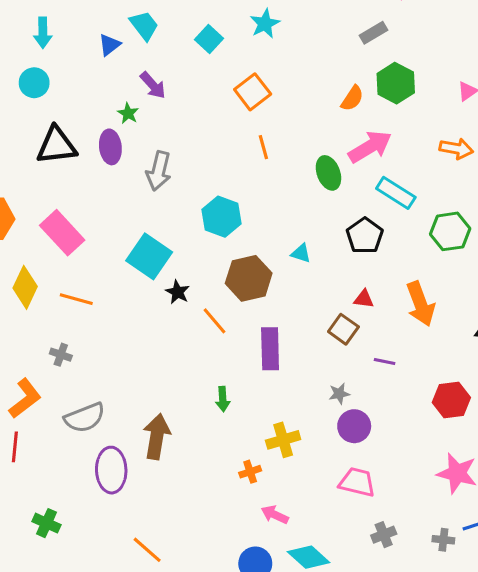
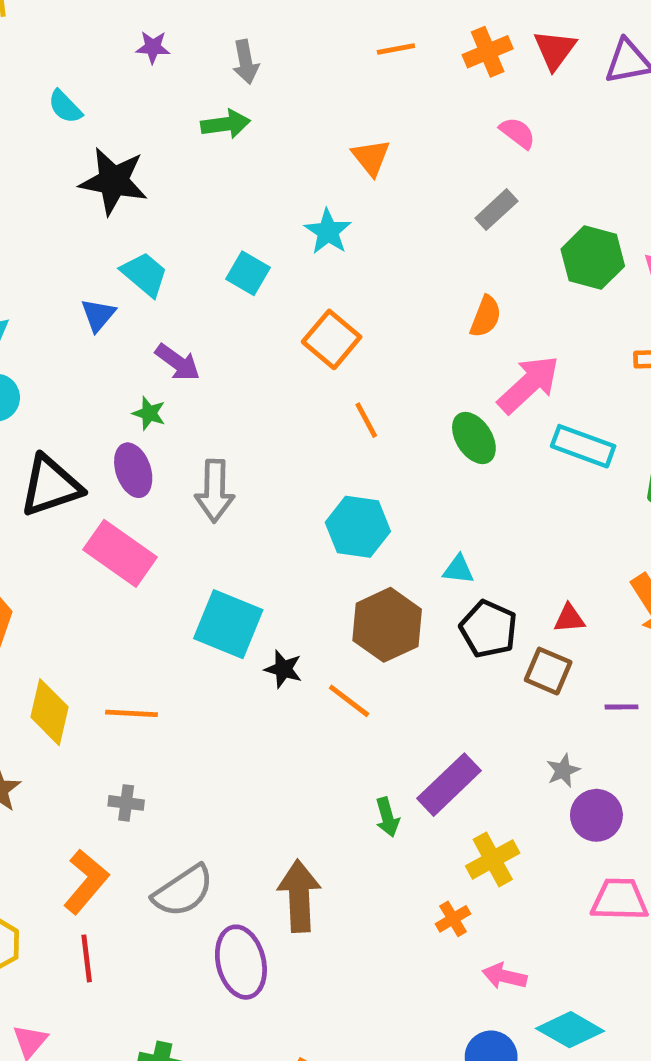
green hexagon: (396, 83) -> (593, 258), moved
cyan hexagon: (222, 217) -> (358, 527), moved
pink rectangle: (62, 233) -> (120, 553), moved
black pentagon: (365, 236) -> (489, 629), moved
purple rectangle: (270, 349) -> (449, 785), moved, turned 60

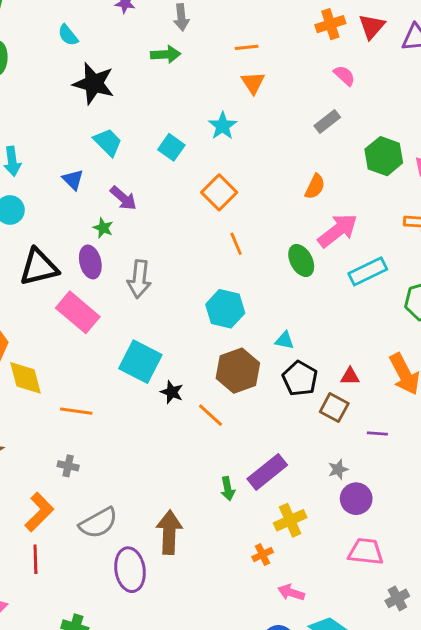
orange line: (396, 49) -> (247, 47), moved
blue triangle: (98, 315) -> (73, 180), moved, turned -30
cyan rectangle: (583, 446) -> (368, 271), turned -51
yellow diamond: (50, 712) -> (26, 378), moved, turned -33

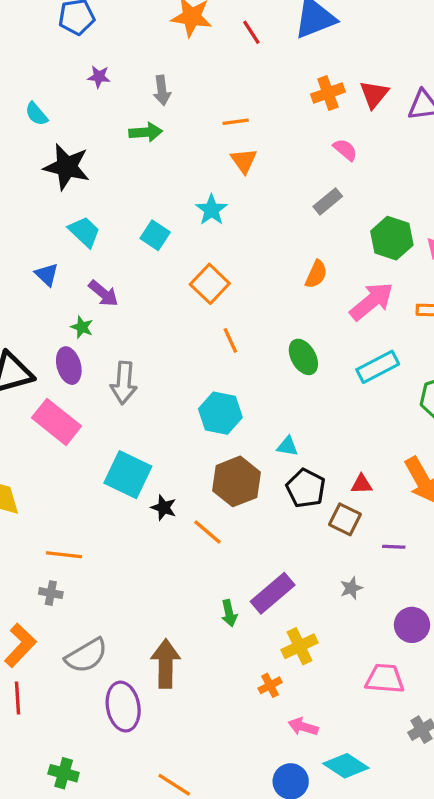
pink arrow: (338, 230) -> (372, 301), moved
orange line: (76, 411) -> (64, 555), moved
purple circle: (356, 499) -> (412, 625), moved

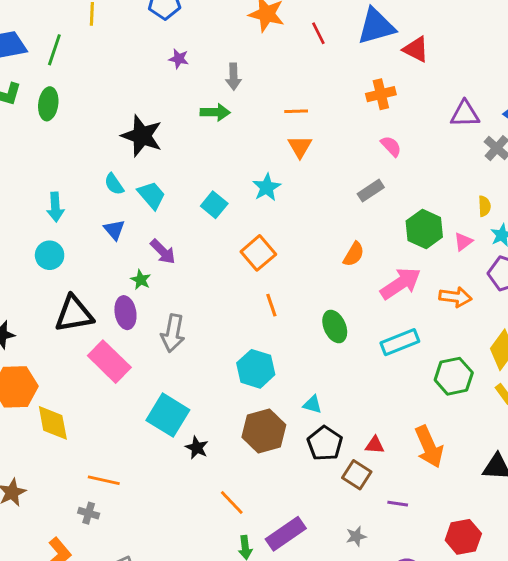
red triangle: (374, 94) -> (416, 49), moved, turned -48
cyan semicircle: (36, 114) -> (114, 184), moved
orange line: (207, 532) -> (232, 503), moved

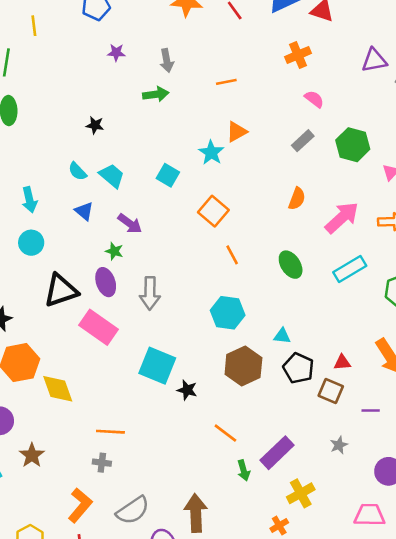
black star: (142, 136) -> (95, 125), size x0.5
orange triangle: (300, 147) -> (237, 132), moved, turned 40
green hexagon: (424, 229) -> (353, 145), moved

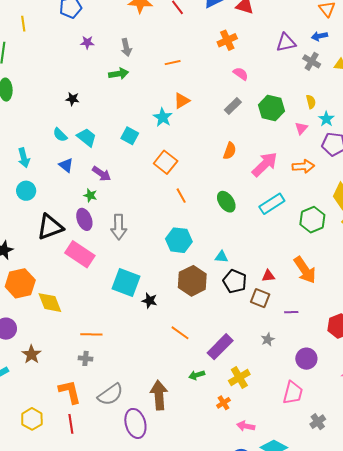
green arrow: (244, 470) -> (197, 375), moved, turned 91
orange L-shape: (80, 505) -> (70, 392), turned -52
pink trapezoid: (369, 515) -> (293, 393), turned 105

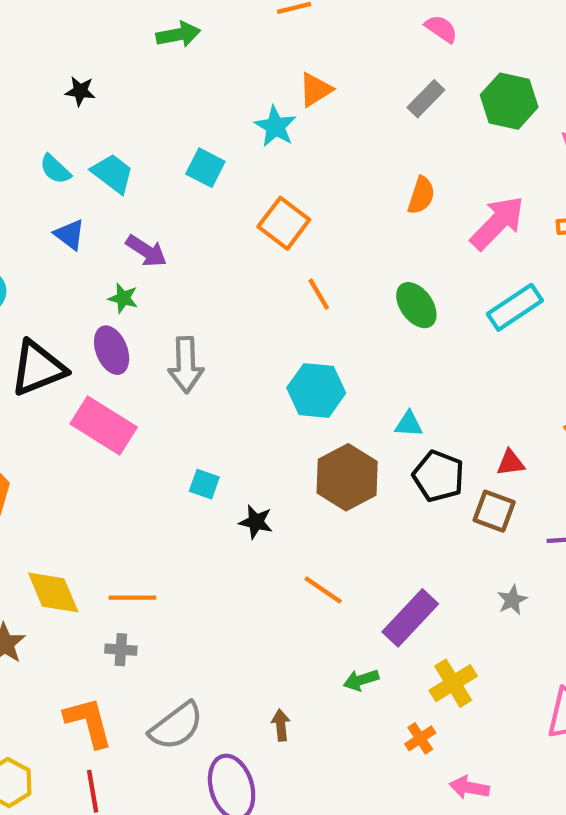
cyan square: (126, 282) -> (204, 484), size x0.5
yellow diamond: (50, 303) -> (53, 592), moved
brown arrow: (159, 395) -> (281, 725), size x0.5

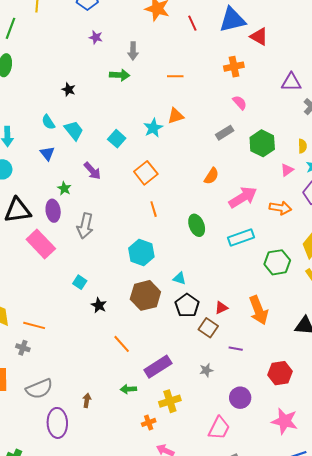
purple arrow: (146, 251) -> (92, 171), moved
red triangle: (511, 463) -> (221, 308), turned -32

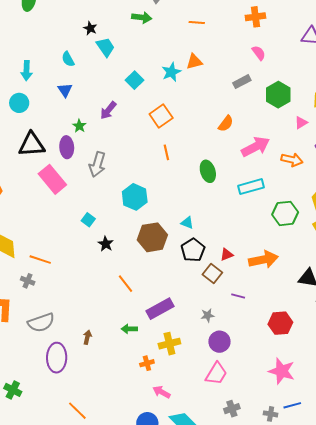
cyan trapezoid: (74, 131) -> (105, 47), moved
purple arrow: (92, 171) -> (108, 110), turned 78
cyan hexagon: (141, 252) -> (135, 197), moved
orange arrow: (259, 310) -> (263, 260), turned -84
purple circle: (240, 398) -> (219, 342), moved

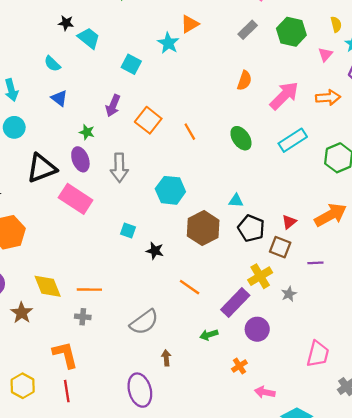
orange square: (161, 116) -> (148, 120), moved
gray semicircle: (41, 323) -> (144, 322), moved
purple circle: (219, 342) -> (257, 329), moved
yellow cross: (169, 344) -> (260, 276), moved

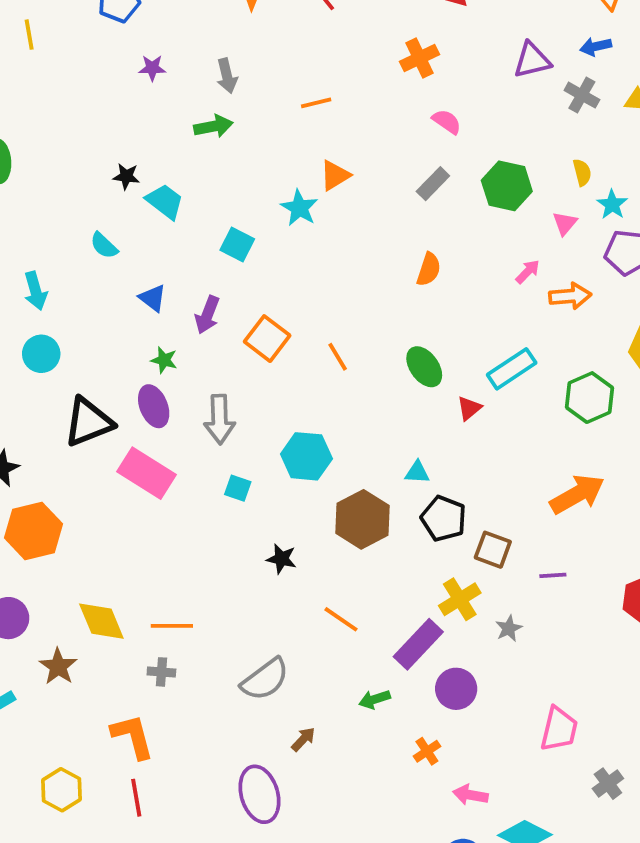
pink arrow: (284, 96) -> (528, 272), moved, size x0.5
blue triangle: (59, 98) -> (153, 298), moved
red triangle: (289, 222) -> (469, 408), moved
cyan square: (128, 230) -> (238, 488), moved
brown arrow: (166, 358) -> (303, 739), turned 49

